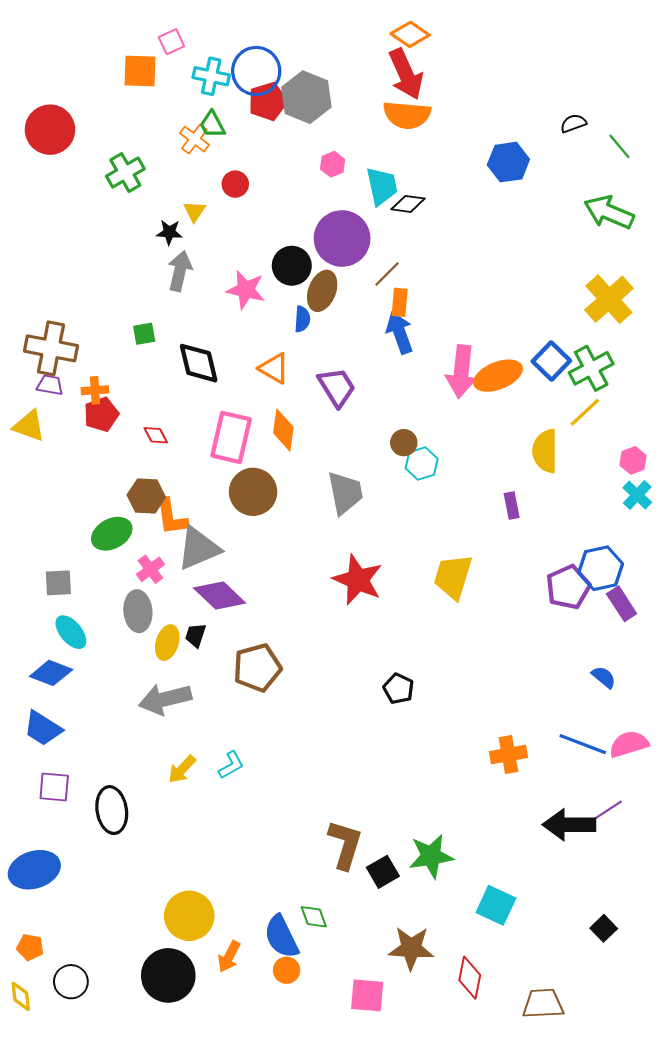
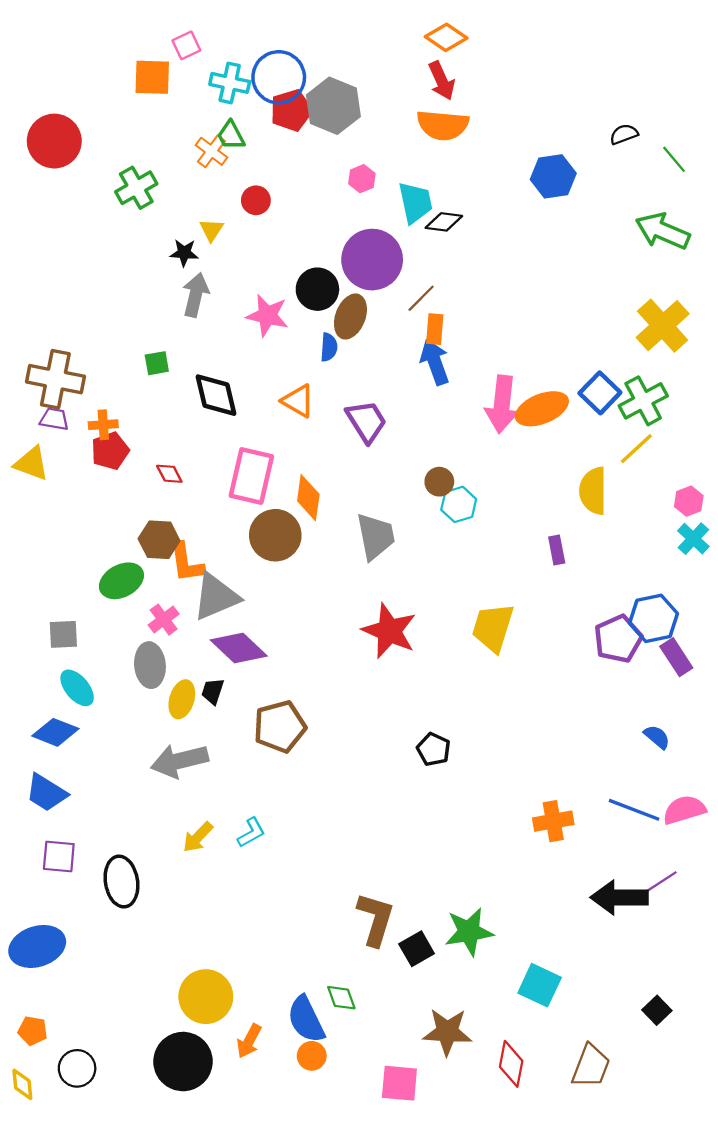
red arrow: (406, 74) -> (442, 81), size x0.7
orange diamond: (283, 430) -> (308, 498), moved
brown trapezoid: (543, 1004) -> (591, 1066), moved, turned 114

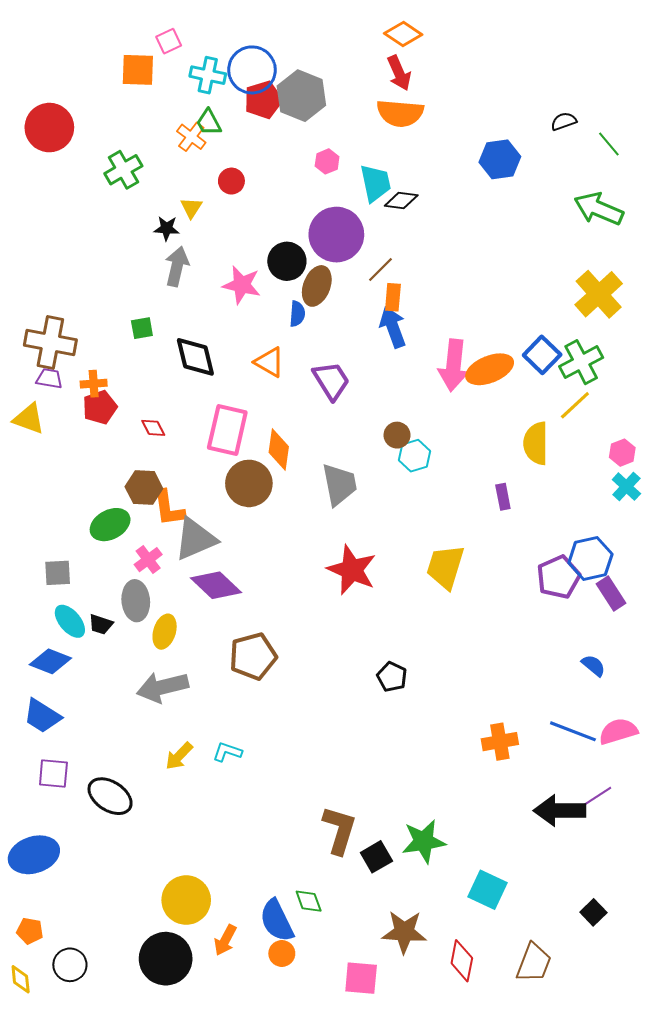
black trapezoid: (213, 691) -> (101, 624), moved, turned -90
cyan L-shape: (251, 833) -> (227, 752), turned -132
black ellipse: (121, 882) -> (110, 796), turned -48

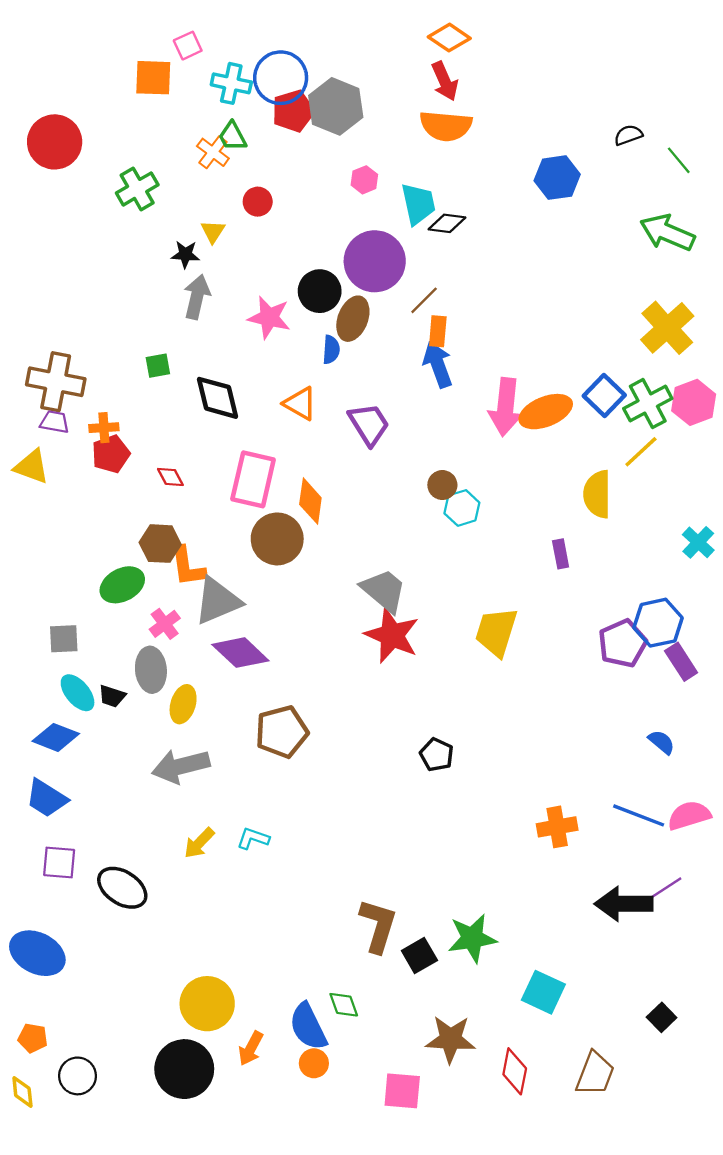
pink hexagon: (622, 453) -> (694, 402), moved, size x1.5
gray trapezoid: (339, 484) -> (384, 591), moved, turned -39
blue ellipse: (34, 855) -> (37, 953), turned 45

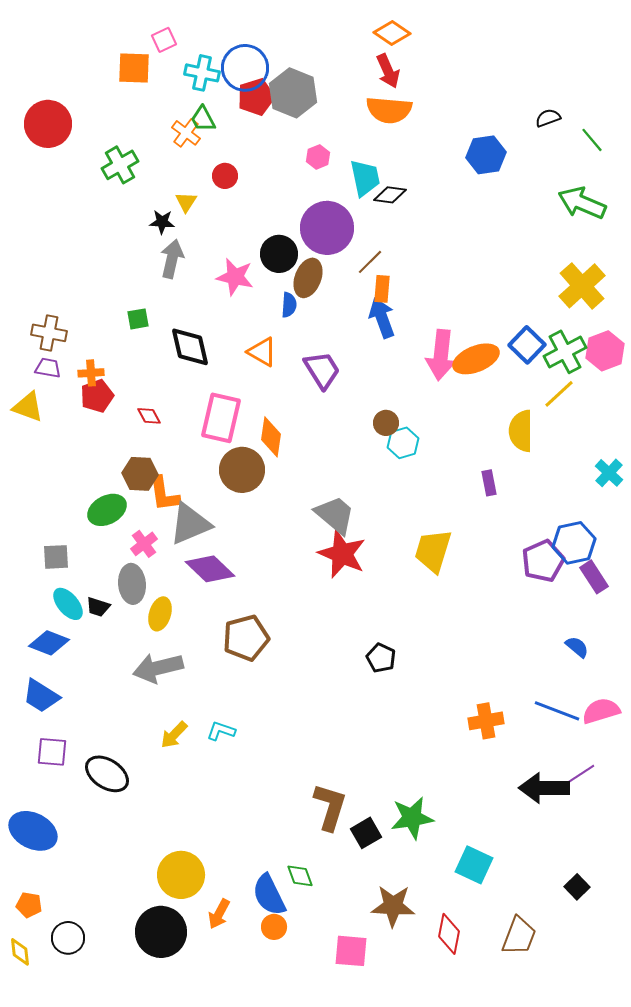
brown cross: (56, 382) -> (49, 333), size x0.7

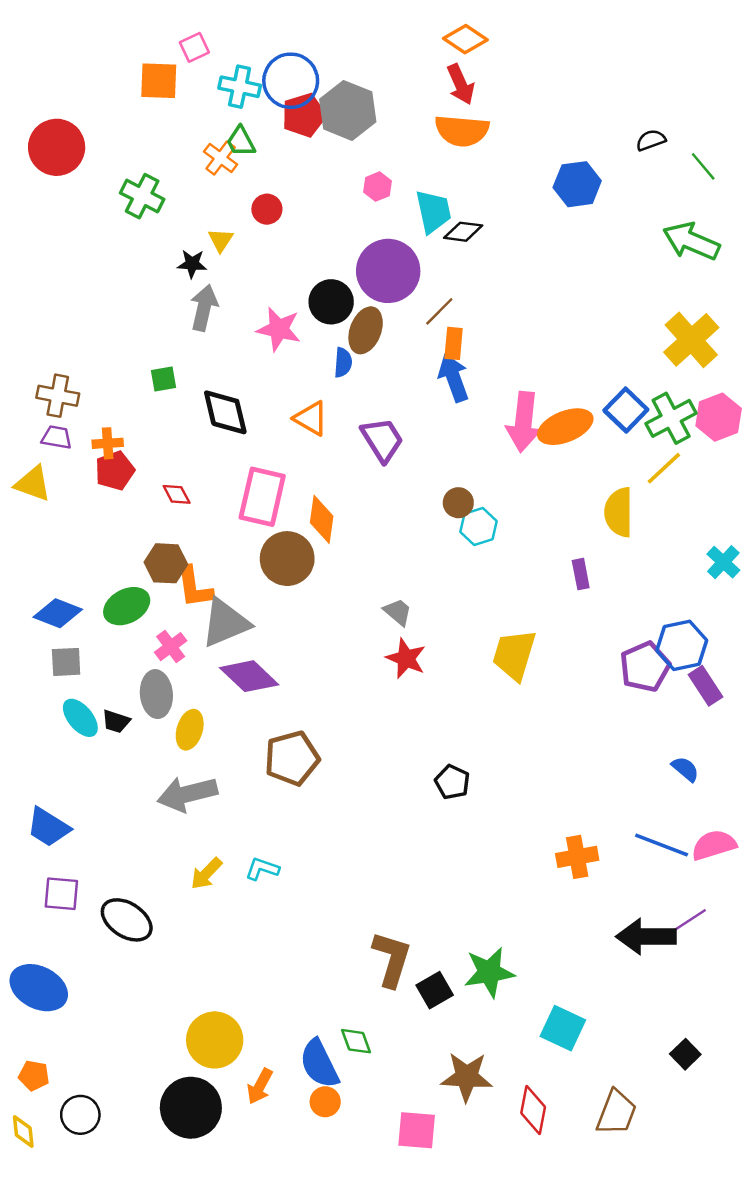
green cross: (120, 165) -> (142, 196), turned -33
gray trapezoid: (335, 515) -> (398, 612), size x0.6
red star: (342, 554) -> (406, 658), size x0.7
blue diamond: (49, 643) -> (58, 613), moved

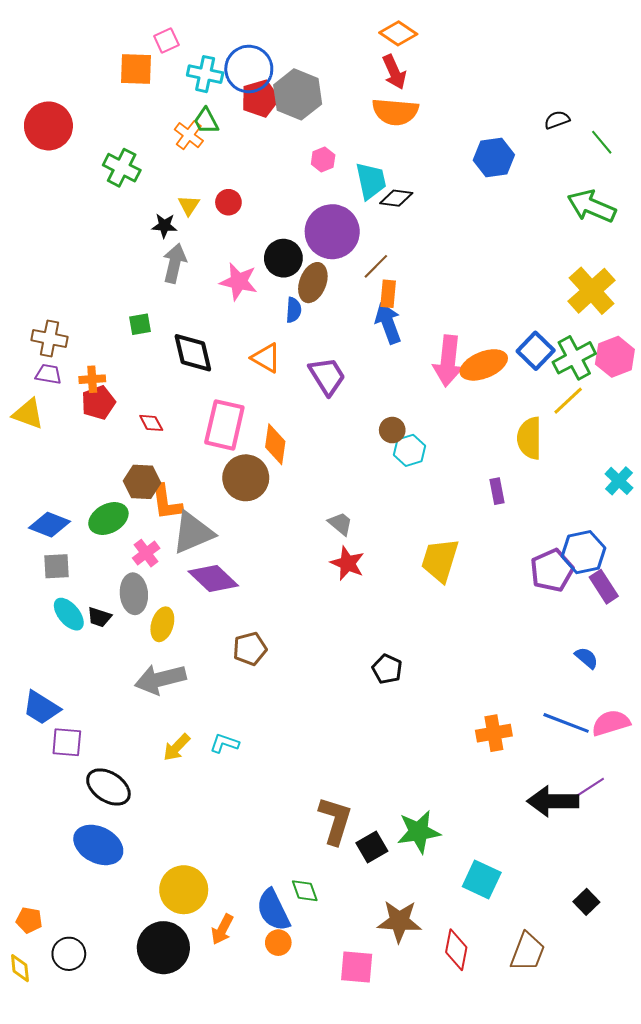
red circle: (267, 209) -> (228, 202), moved
brown pentagon: (292, 758) -> (250, 649), size x0.7
purple square: (61, 894) -> (67, 742), moved
blue ellipse: (39, 988) -> (98, 845), moved

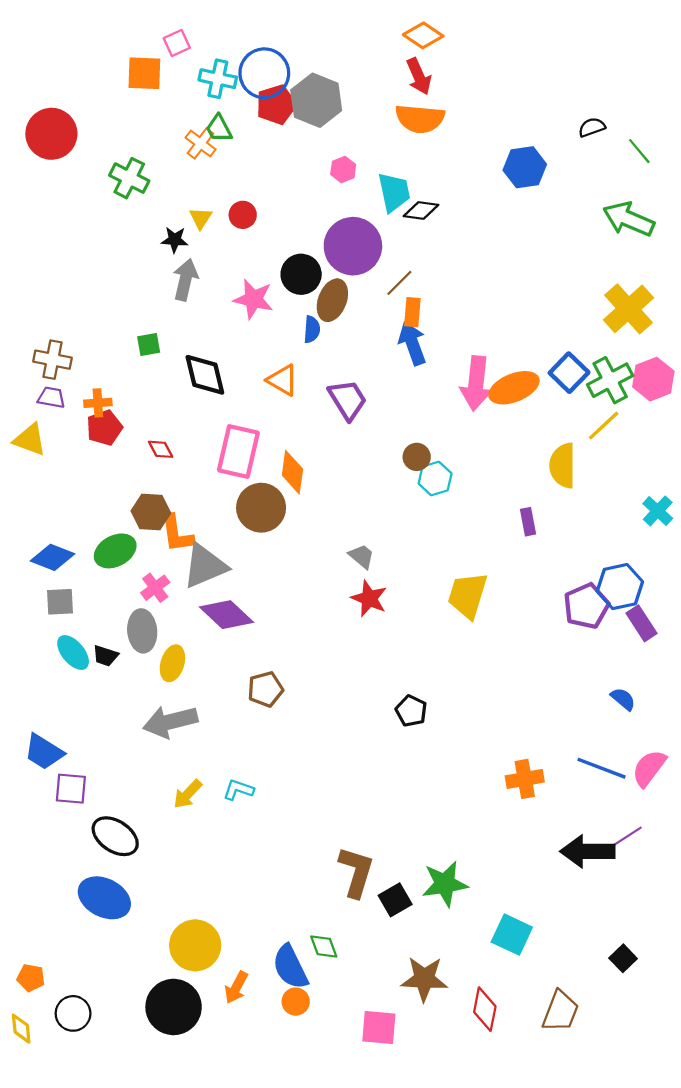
pink semicircle: (611, 723) -> (649, 768), turned -36

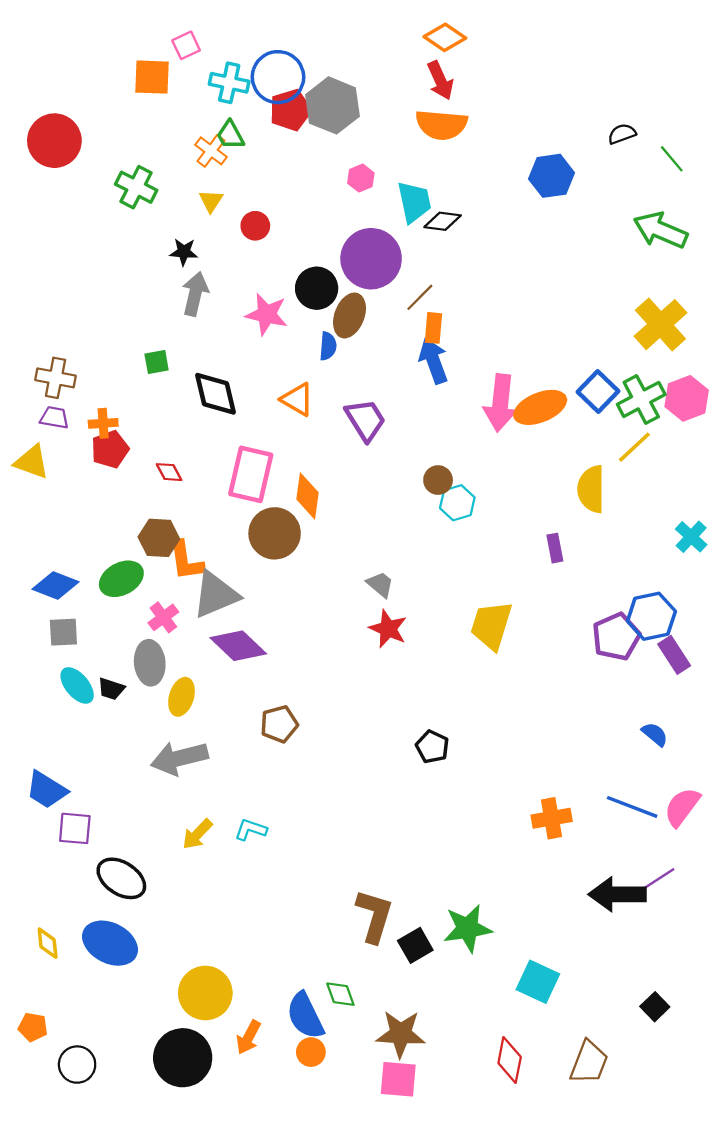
yellow triangle: (201, 218) -> (211, 201), moved
brown star: (424, 979) -> (401, 1034), moved
yellow diamond: (21, 1029) -> (48, 943), moved

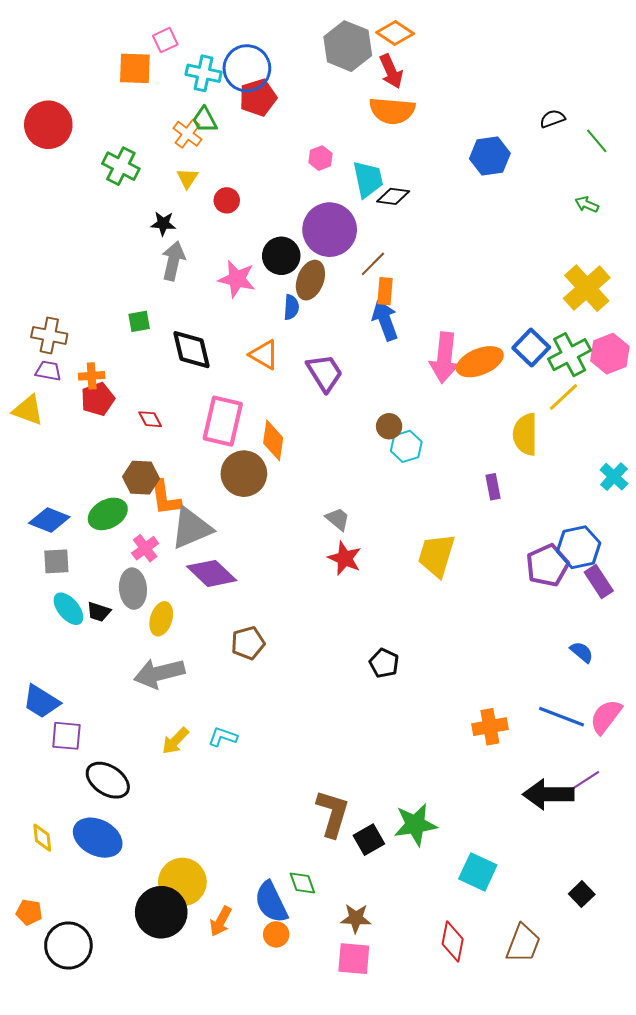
gray hexagon: (332, 105) -> (348, 46), moved
green arrow: (660, 230) -> (587, 204), size x0.5
brown star: (401, 1034) -> (356, 918), size x0.7
black circle: (183, 1058) -> (161, 912), moved
black circle: (77, 1065) -> (68, 946), size x1.4

